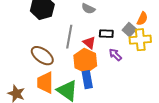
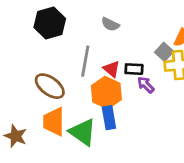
black rectangle: (106, 34) -> (134, 69), moved

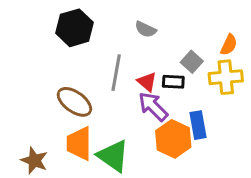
gray square: (164, 52) -> (192, 62), moved
purple arrow: (146, 85) -> (153, 107), moved, size x1.5
orange hexagon: (106, 93) -> (173, 139), moved
blue rectangle: (109, 118) -> (198, 125), moved

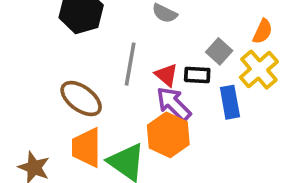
yellow cross: (226, 77) -> (259, 70), turned -36
blue rectangle: (198, 125) -> (230, 102), moved
orange hexagon: (173, 139) -> (168, 135), moved

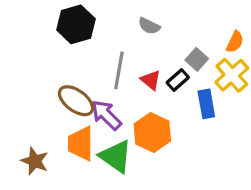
black rectangle: (197, 75) -> (178, 80), turned -45
purple arrow: (174, 104) -> (106, 115), moved

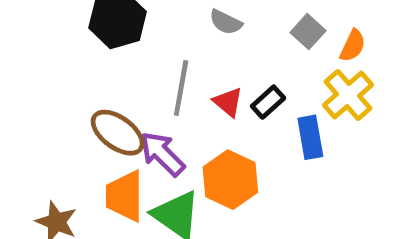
gray square: (197, 59) -> (308, 32), moved

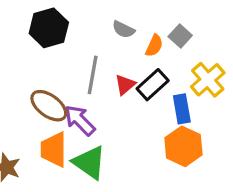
orange semicircle: (353, 46) -> (154, 46), moved
red triangle: (228, 102) -> (125, 85), turned 40
black rectangle: (268, 102) -> (153, 85), size x1.4
orange hexagon: (230, 180) -> (183, 146), moved

